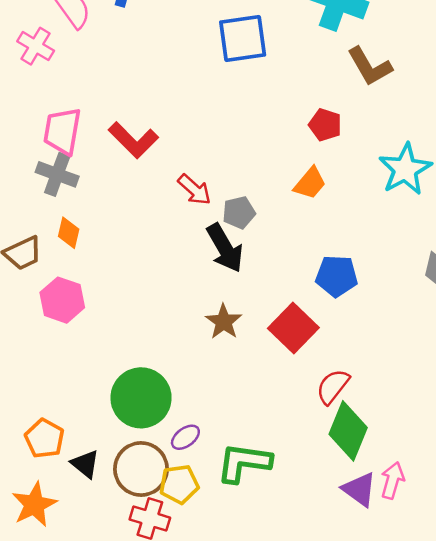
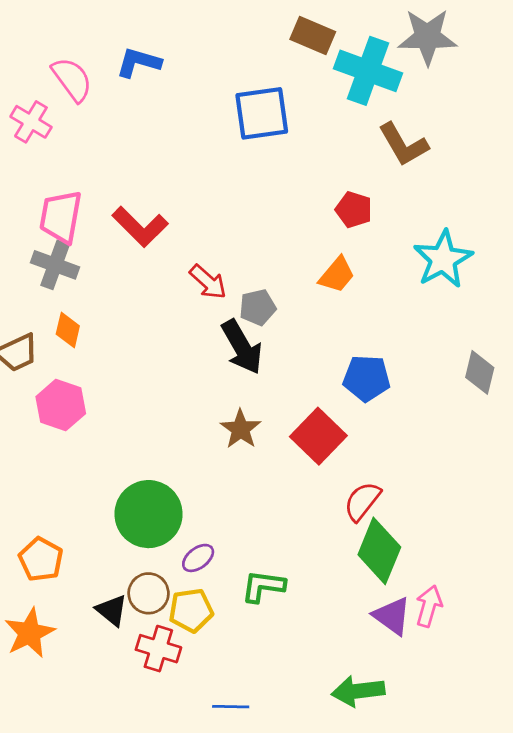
green L-shape: (244, 463) -> (263, 586), size x0.7
black triangle: (85, 464) -> (112, 610), moved
brown circle: (141, 469) -> (149, 593), size x0.7

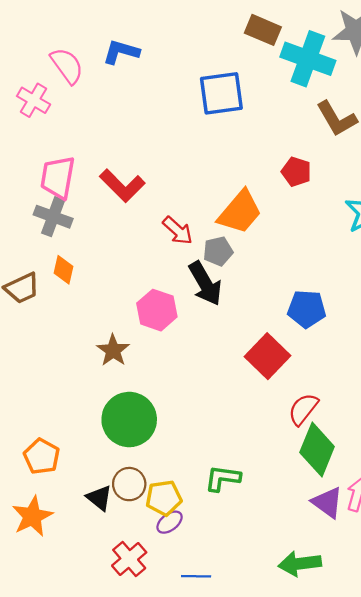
orange trapezoid: (337, 275) -> (240, 212), moved, size x1.5
pink hexagon: (61, 405) -> (157, 310), moved
brown star: (241, 429) -> (113, 350), moved
purple ellipse: (198, 558) -> (170, 522), moved
red cross: (158, 649) -> (129, 559), moved, turned 32

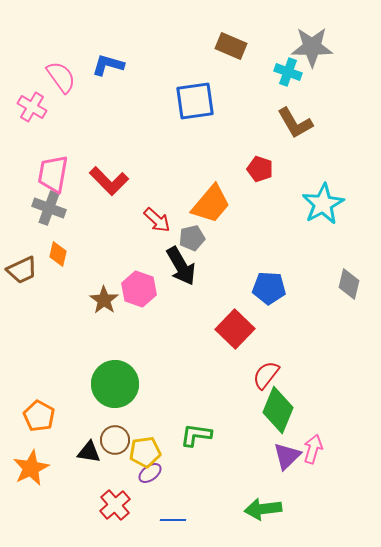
cyan cross: (308, 59) -> (288, 72), moved, size x0.6
brown star: (113, 350) -> (104, 300), moved
black triangle: (99, 498) -> (89, 452), turned -30
purple triangle: (327, 503) -> (287, 456), turned 40

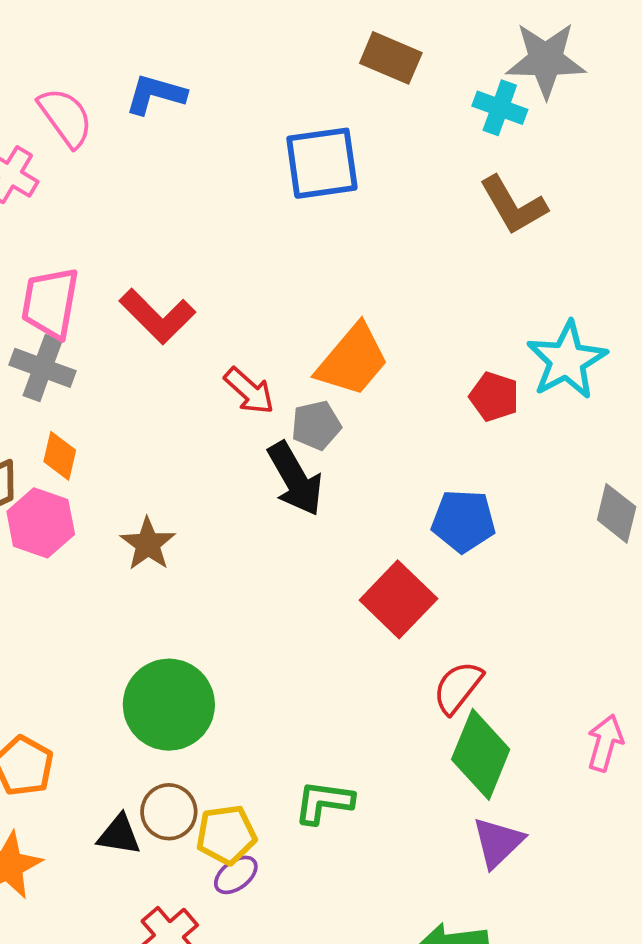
red pentagon: (260, 169) -> (494, 397), moved
pink hexagon: (139, 289) -> (41, 523), moved
pink arrow: (313, 449) -> (605, 743), moved

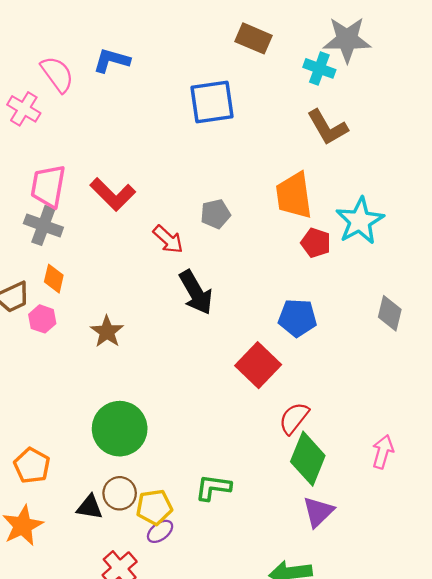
orange trapezoid: (353, 360) -> (294, 195), moved, turned 132
gray pentagon: (316, 425) -> (215, 214), moved
pink hexagon: (41, 523) -> (42, 319), size x0.7

